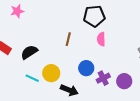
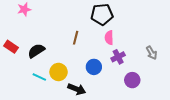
purple cross: (103, 78) -> (118, 57), moved

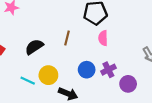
black semicircle: (36, 51) -> (34, 47), moved
purple cross: (118, 57) -> (108, 70), moved

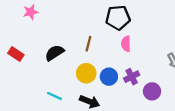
yellow circle: (48, 75) -> (86, 73), moved
cyan line: (28, 81) -> (54, 96), moved

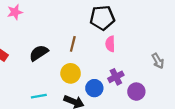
blue circle: (109, 77) -> (94, 88), moved
cyan line: (54, 96) -> (39, 96), turned -35

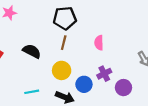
black pentagon: (102, 18) -> (65, 18), moved
black semicircle: (39, 53) -> (32, 51), turned 60

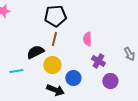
black semicircle: (32, 51) -> (35, 52), moved, turned -54
purple cross: (104, 74) -> (98, 61), moved, turned -32
cyan line: (32, 92) -> (16, 71), moved

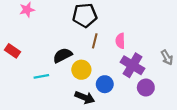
brown line: (54, 39) -> (95, 41), moved
purple cross: (98, 61) -> (133, 65), size x1.5

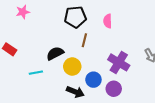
pink semicircle: (120, 41) -> (108, 21), moved
purple circle: (146, 88) -> (114, 89), moved

